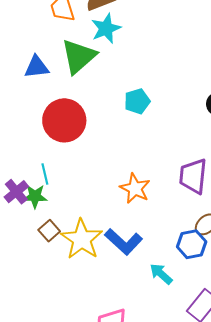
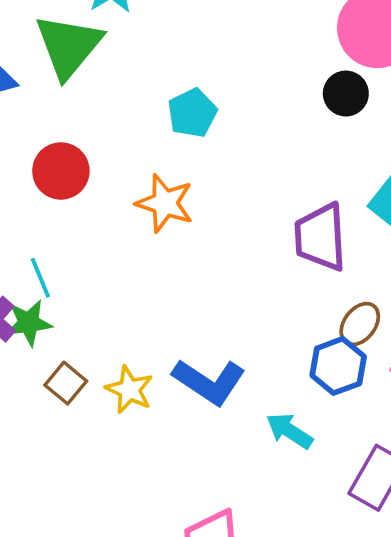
red circle: (64, 120) -> (61, 171), size x0.7
orange star: (135, 188) -> (165, 203), moved
yellow star: (82, 239) -> (129, 390), size x0.6

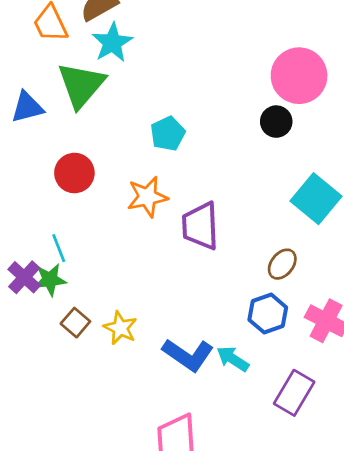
orange star: (165, 203) -> (147, 197), turned -30
purple trapezoid: (321, 237) -> (200, 226), moved
brown ellipse: (360, 324) -> (282, 264), moved
blue L-shape: (209, 382) -> (188, 355), moved

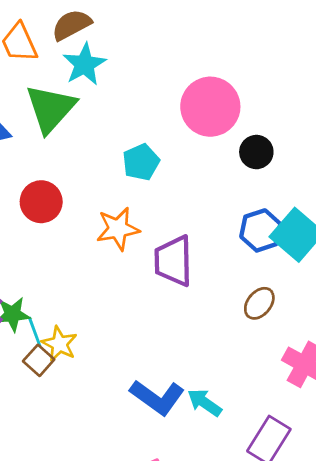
pink circle: (299, 76) -> (210, 107), moved
cyan line: (59, 248) -> (35, 332), moved
blue hexagon: (268, 314) -> (261, 230), moved
yellow star: (120, 328) -> (59, 344), moved

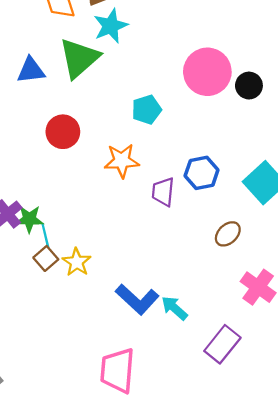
black circle: (256, 152) -> (249, 86), moved
blue hexagon: (261, 230) -> (202, 173), moved
purple trapezoid: (173, 261) -> (163, 192), size x0.7
yellow star: (59, 344) -> (77, 262), moved

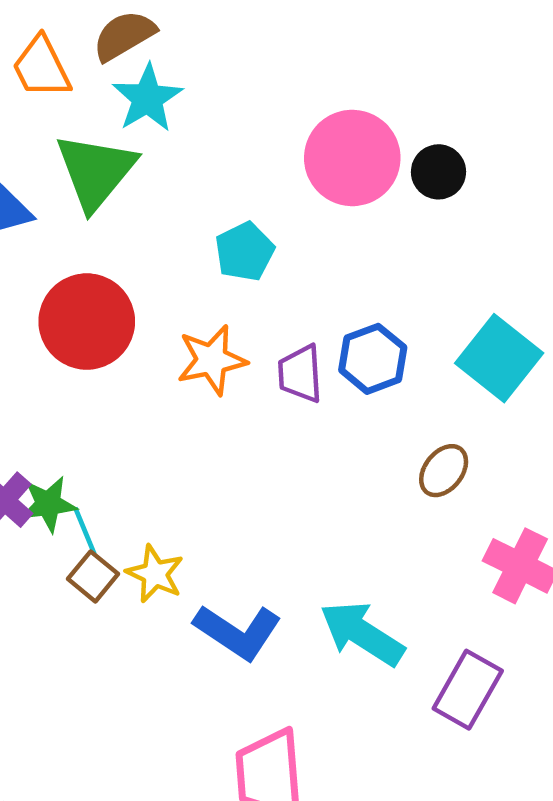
red circle: (63, 132) -> (87, 322), size x1.4
purple trapezoid: (163, 192) -> (300, 374), moved
blue L-shape: (137, 299) -> (238, 632), moved
cyan arrow: (175, 308) -> (362, 633), size x1.5

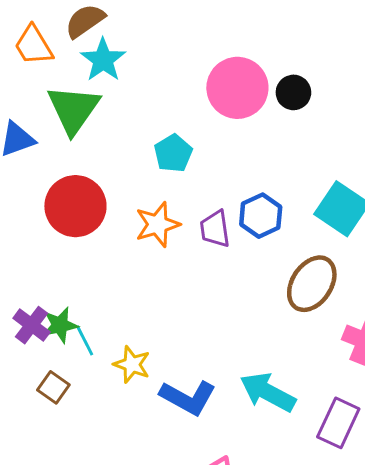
brown ellipse: (444, 471) -> (312, 284), size x1.6
brown square: (93, 576) -> (53, 387), moved

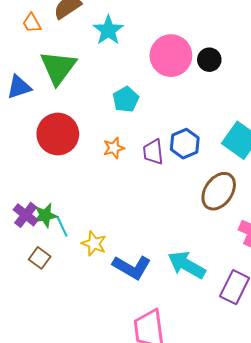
orange trapezoid: (34, 45) -> (32, 23), size x0.7
cyan star: (103, 60) -> (108, 30), moved
orange star: (158, 224) -> (114, 148), size x0.7

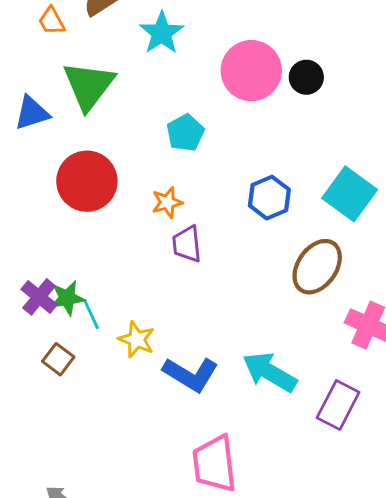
purple trapezoid: (153, 152) -> (187, 244), moved

